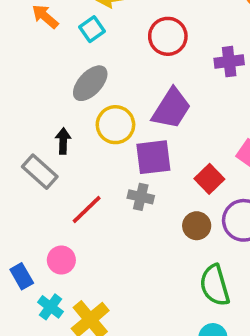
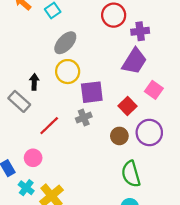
red circle: (168, 36) -> (114, 15), moved
gray ellipse: (90, 83) -> (65, 43), moved
purple trapezoid: (171, 108) -> (134, 61), moved
gray cross: (141, 197) -> (84, 118), turned -35

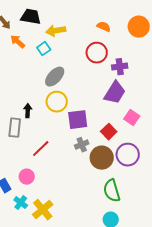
gray rectangle: (19, 101) -> (15, 128), turned 54
gray cross: (84, 118) -> (82, 145), moved
brown circle: (119, 136) -> (102, 158), size x1.5

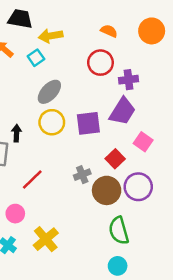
purple square: (78, 120) -> (88, 123), moved
yellow cross: (43, 210) -> (46, 239), moved

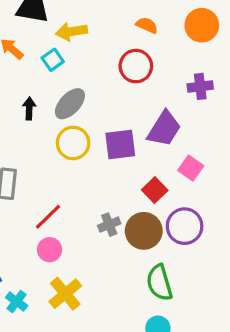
purple cross: (129, 80) -> (200, 86), moved
black arrow: (16, 133) -> (29, 108), moved
gray cross: (82, 175) -> (109, 225), moved
pink circle: (15, 214) -> (50, 250), moved

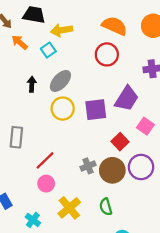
orange semicircle: (147, 25) -> (115, 26), size x1.6
green semicircle: (159, 283) -> (106, 207), moved, size x0.7
yellow cross: (65, 294) -> (69, 208), moved
cyan cross: (17, 301) -> (33, 220), moved

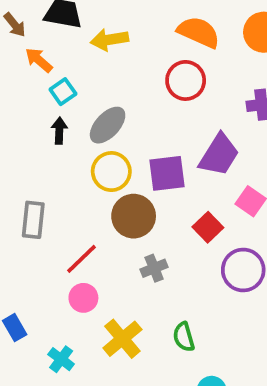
cyan square: (48, 50) -> (63, 92), moved
brown circle: (112, 170) -> (134, 216), moved

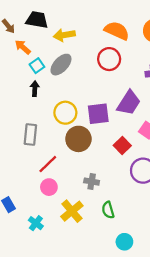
gray ellipse: (108, 125) -> (61, 65), moved
gray rectangle: (33, 220) -> (30, 135), moved
gray cross: (154, 268) -> (92, 182), moved, turned 32

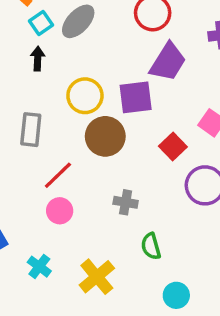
purple trapezoid: (129, 103) -> (168, 62), moved
yellow cross: (72, 211) -> (97, 277), moved

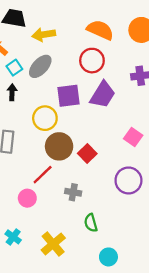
purple square: (136, 97) -> (68, 96), moved
red square: (173, 147) -> (87, 153), moved
red line: (58, 175) -> (43, 175), moved

